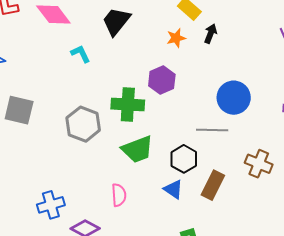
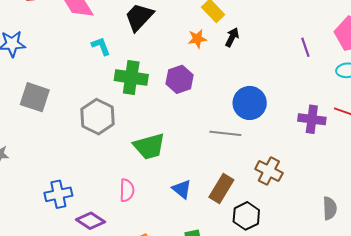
green cross: (128, 104) -> (131, 77), moved
black hexagon: (184, 159) -> (246, 216), moved

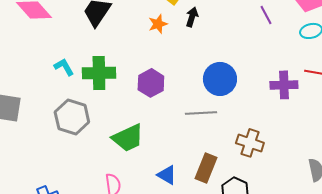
cyan L-shape: (101, 46) -> (64, 67), moved
purple hexagon: (180, 79) -> (151, 83), moved

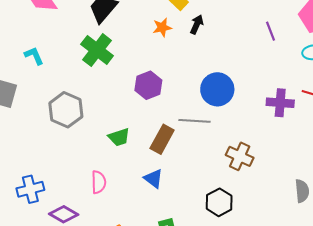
cyan L-shape: (64, 67) -> (34, 56), moved
green cross: (99, 73) -> (97, 50), moved, turned 32
green trapezoid: (128, 138) -> (119, 137), size x0.7
brown rectangle: (206, 168) -> (162, 139), moved

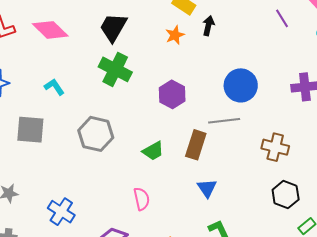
blue triangle: (153, 179) -> (207, 188), moved, turned 30
blue cross: (30, 189) -> (61, 212), moved, turned -32
black hexagon: (219, 202) -> (286, 195), moved

